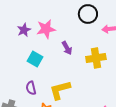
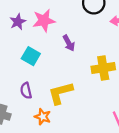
yellow cross: (96, 58) -> (103, 68), moved

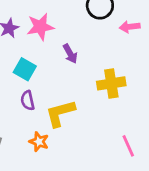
purple semicircle: (26, 91) -> (28, 100), moved

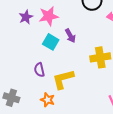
cyan square: (25, 69) -> (51, 42), moved

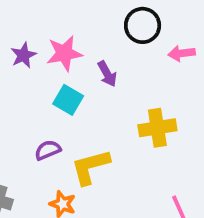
purple arrow: (70, 36) -> (107, 74), moved
purple semicircle: (39, 70) -> (48, 150), turned 80

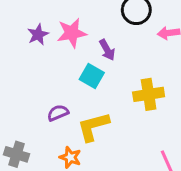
cyan square: (68, 100) -> (92, 76), moved

